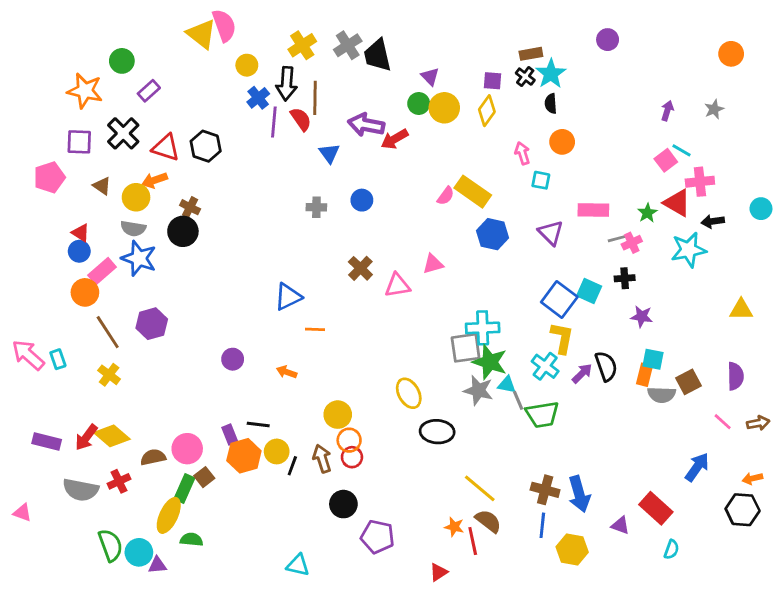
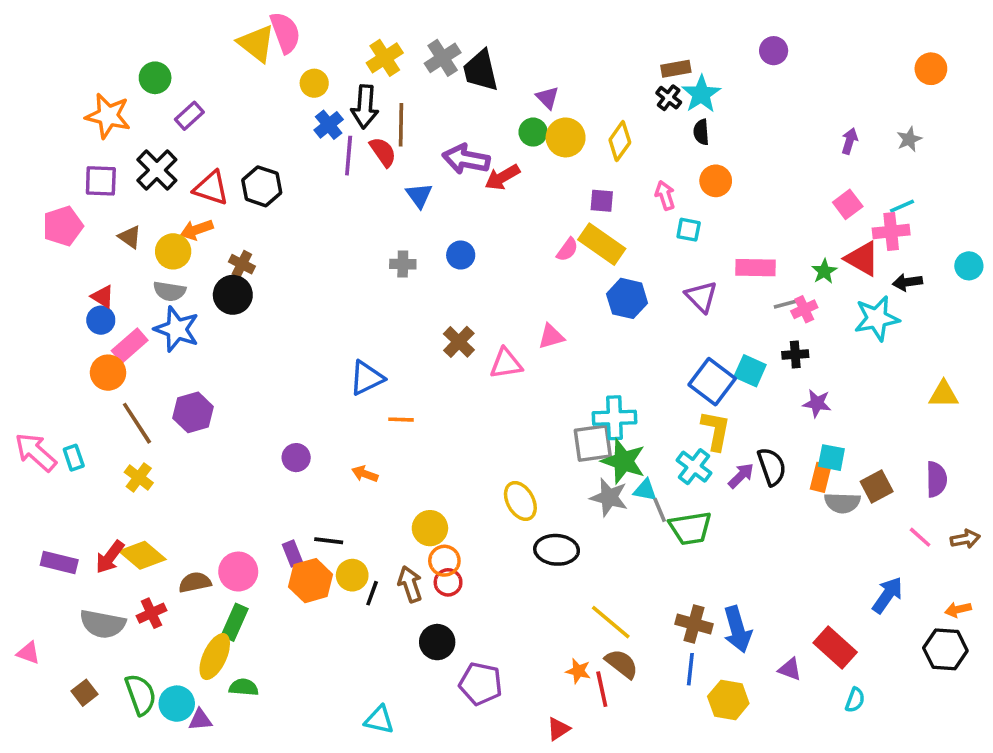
purple square: (493, 81) -> (602, 201), moved
cyan line: (681, 150) -> (902, 206), moved, turned -54
brown square: (204, 477) -> (85, 693), moved

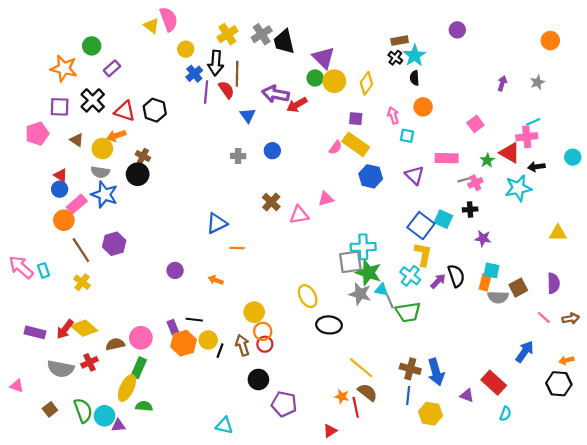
yellow triangle: (256, 43) -> (152, 26), size x0.7
purple triangle: (548, 98) -> (324, 58), size x1.6
pink square: (848, 204) -> (475, 124), moved

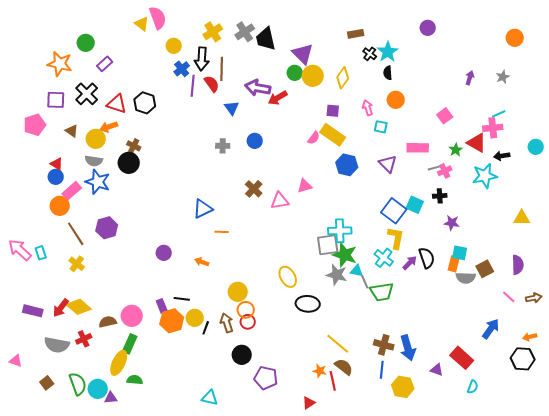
brown rectangle: (400, 41) -> (356, 34), moved

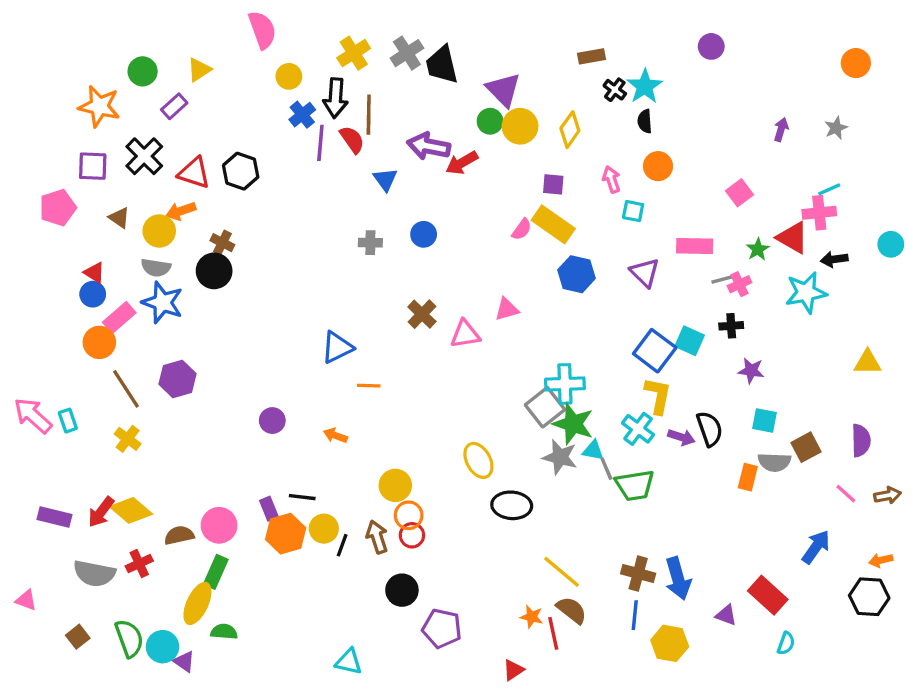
yellow triangle: (142, 24) -> (199, 70), moved, turned 49
gray square: (328, 245) -> (545, 407), turned -30
purple arrow: (410, 263) -> (681, 437), turned 63
orange rectangle: (454, 264) -> (748, 477), moved
purple triangle: (111, 398) -> (184, 662), turned 40

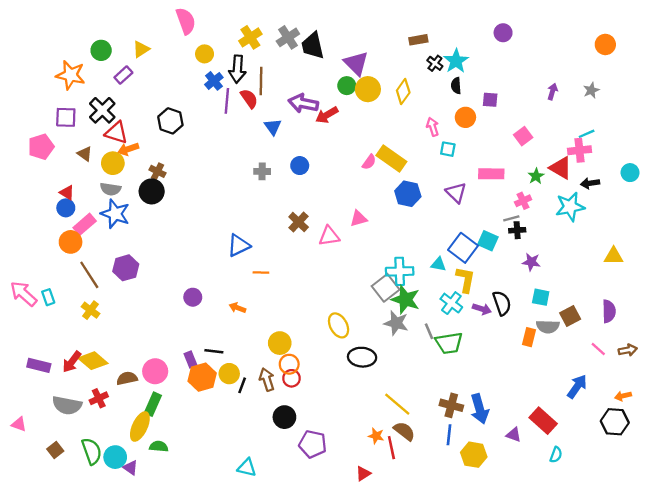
red triangle: (194, 173) -> (116, 133), moved
purple square: (553, 184) -> (490, 100), moved
gray line: (723, 279) -> (511, 218), moved
cyan triangle: (593, 450) -> (438, 264), moved

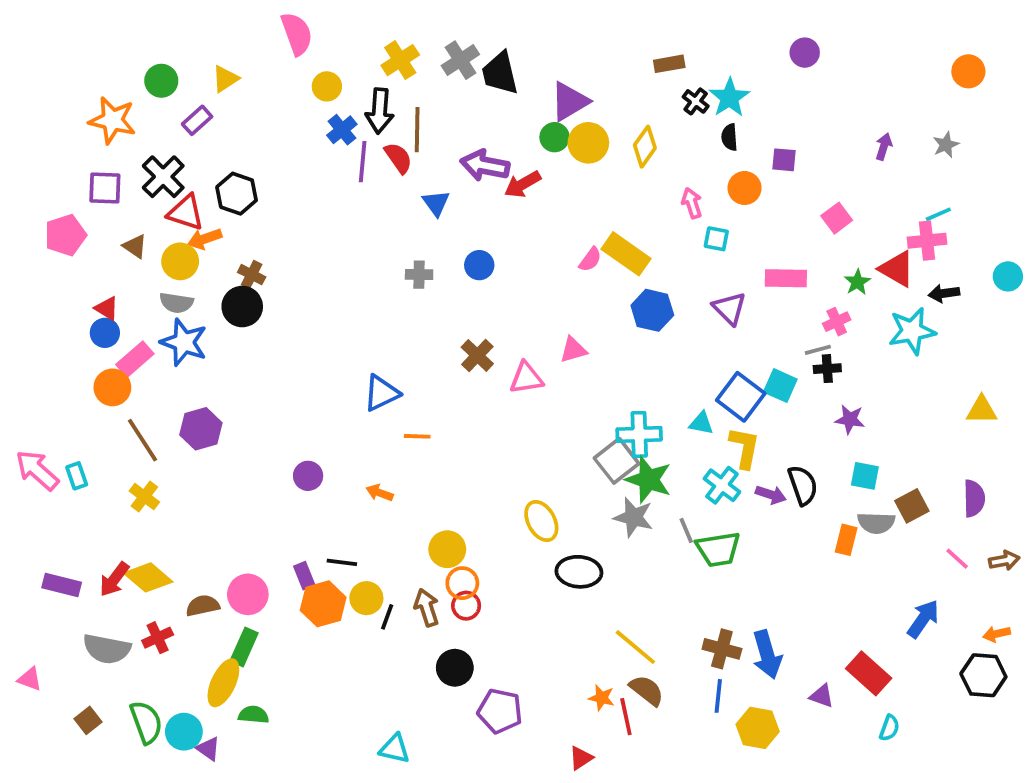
purple triangle: (356, 63) -> (570, 101), turned 44
black hexagon: (170, 121) -> (237, 194), moved

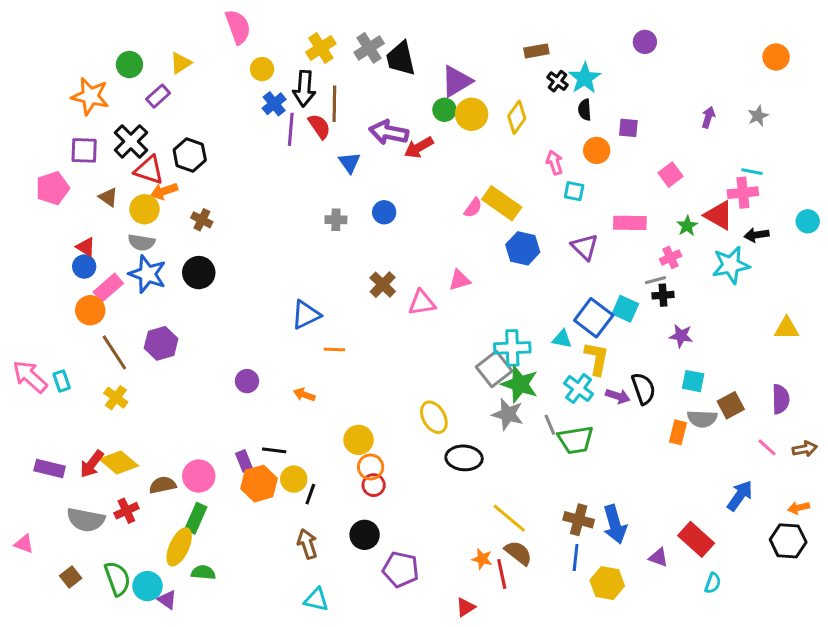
cyan line: (938, 214) -> (752, 172), turned 35
black circle: (242, 307) -> (199, 273), moved
brown arrow: (427, 608) -> (307, 544), moved

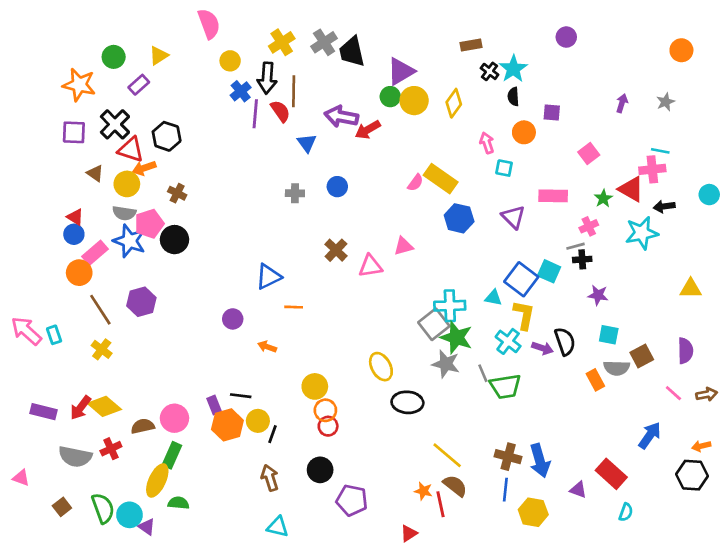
pink pentagon: (53, 188) -> (149, 224), moved
purple circle: (247, 381) -> (233, 319), moved
orange rectangle: (678, 432) -> (595, 380), turned -42

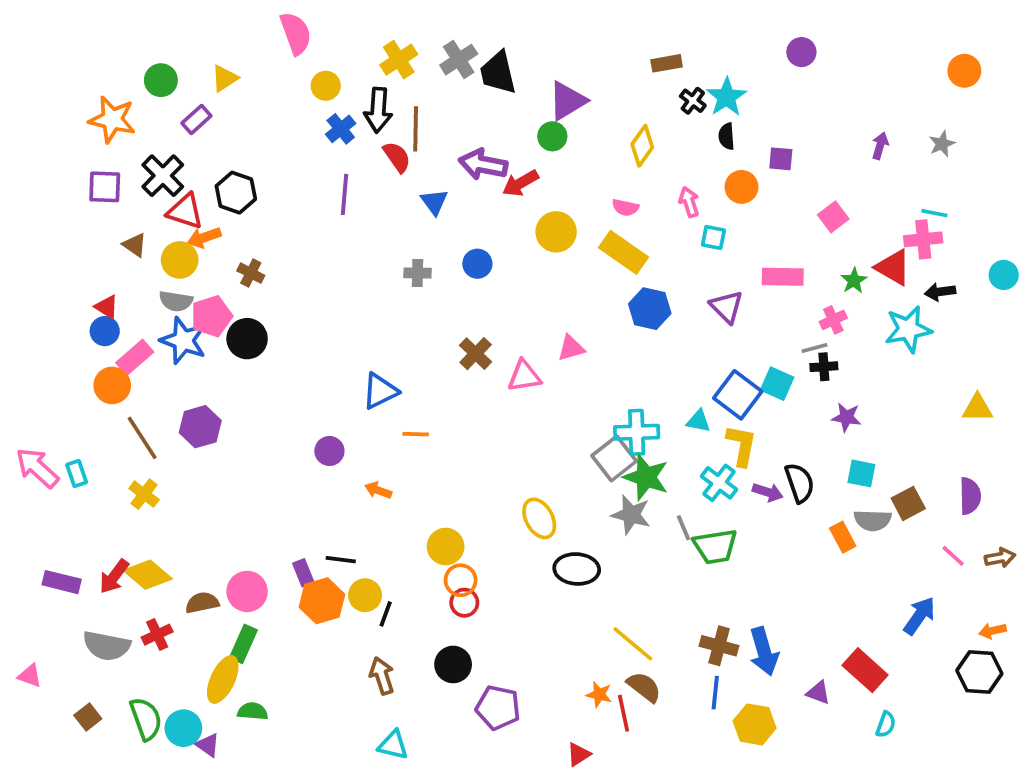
yellow circle: (414, 101) -> (556, 232), moved
purple line: (255, 114) -> (344, 194), moved
pink semicircle: (415, 183) -> (625, 208), moved, turned 66

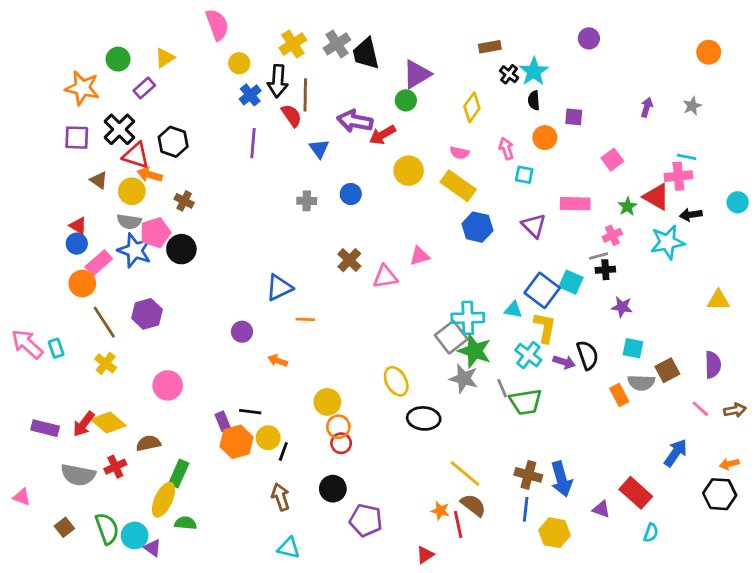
orange arrow: (204, 237) -> (150, 175), turned 35
pink circle: (247, 591) -> (168, 385), moved

